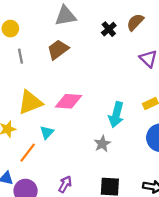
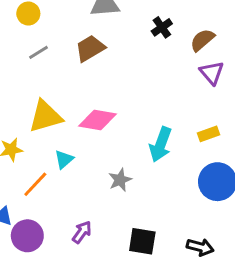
brown semicircle: (135, 22) -> (202, 40), moved
gray line: (21, 56) -> (38, 52), turned 64
gray star: (102, 144) -> (120, 180), moved

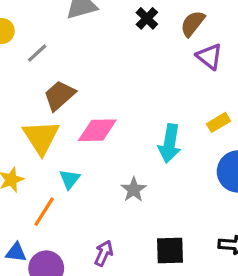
brown trapezoid: (90, 48) -> (59, 95), moved
gray line: (38, 52) -> (37, 53), moved
yellow triangle: (45, 116) -> (41, 137), turned -36

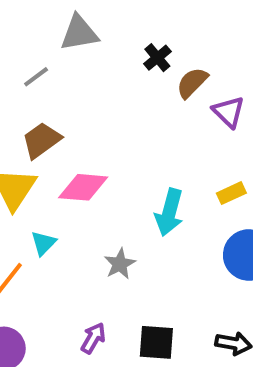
brown semicircle: (193, 24) -> (192, 83), moved
gray line: (37, 53) -> (36, 77), moved
purple arrow: (104, 253) -> (93, 338), moved

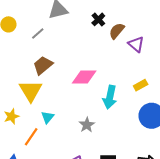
pink diamond: (83, 187) -> (84, 77), moved

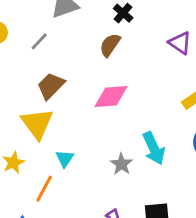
brown semicircle: (117, 31) -> (110, 45), moved
cyan arrow: (110, 97) -> (154, 148), moved, turned -30

